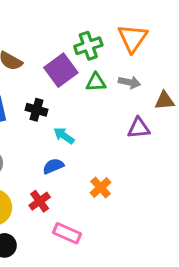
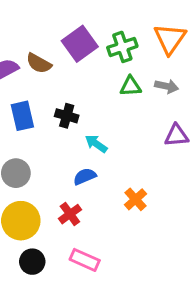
purple square: (61, 70) -> (80, 44), moved
pink rectangle: (67, 233) -> (85, 260), moved

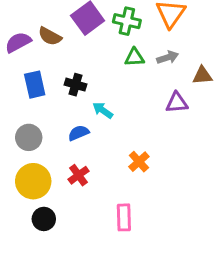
green cross: (122, 47) -> (127, 21), turned 32
gray arrow: (167, 86) -> (168, 57), turned -30
blue semicircle: (85, 176) -> (79, 133), moved
pink rectangle: (85, 260) -> (124, 217), moved, turned 64

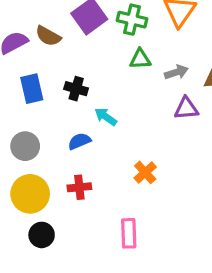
gray arrow: (168, 57) -> (176, 72), moved
red cross: (79, 175) -> (79, 187), turned 30

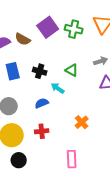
green triangle: (140, 59) -> (72, 70), moved, turned 32

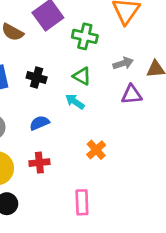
green cross: (74, 29) -> (85, 36), moved
cyan arrow: (58, 88) -> (75, 102), moved

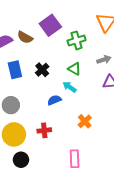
green cross: (85, 36) -> (77, 40), turned -30
black cross: (37, 78) -> (42, 70), turned 32
blue semicircle: (39, 123) -> (54, 100), moved

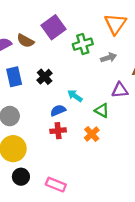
gray arrow: (104, 60) -> (109, 58), moved
green triangle: (75, 69) -> (102, 110), moved
red cross: (44, 130) -> (58, 131), moved
pink rectangle: (75, 159) -> (56, 185), moved, turned -66

